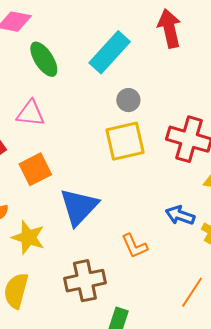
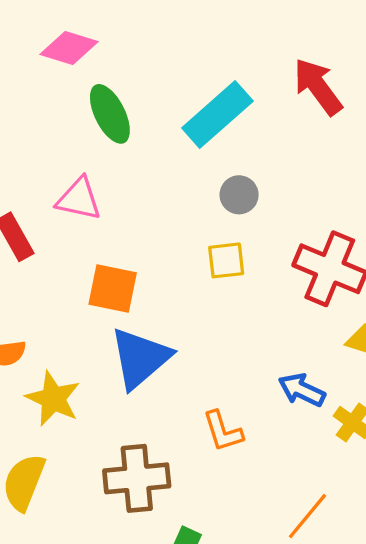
red arrow: (169, 28) -> (318, 87), turned -30
yellow square: (125, 141) -> (226, 260), size x0.6
orange square: (35, 169) -> (113, 289), moved, turned 32

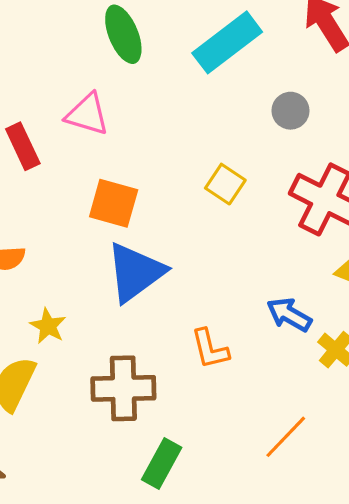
gray circle: (239, 195) -> (290, 111), moved
yellow square: (226, 260) -> (225, 184), turned 36
yellow star: (53, 399) -> (48, 326), moved, size x0.7

